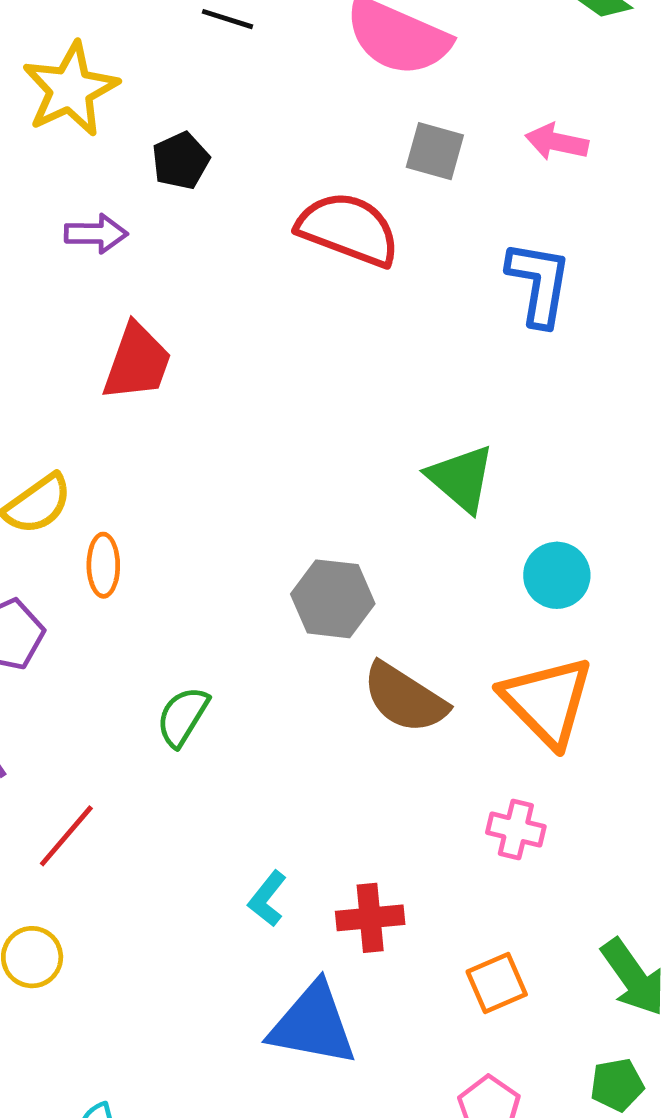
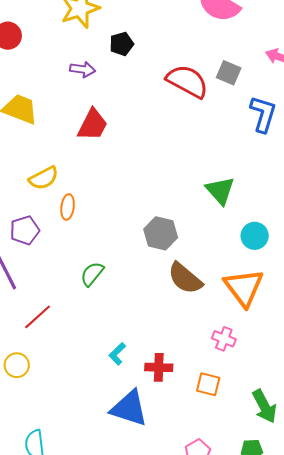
gray square: (435, 151) -> (229, 73), moved
orange square: (497, 983) -> (208, 384), moved, turned 30

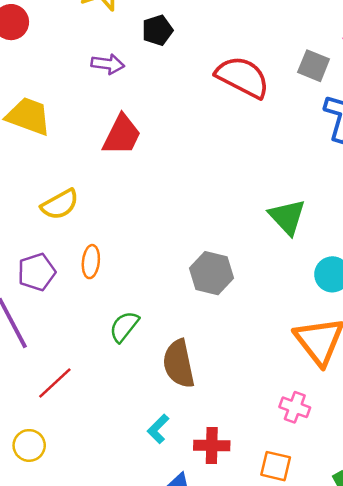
gray square: (229, 73) -> (314, 66), moved
orange ellipse: (68, 207) -> (91, 262), moved
brown semicircle: (185, 278) -> (179, 364), moved, turned 39

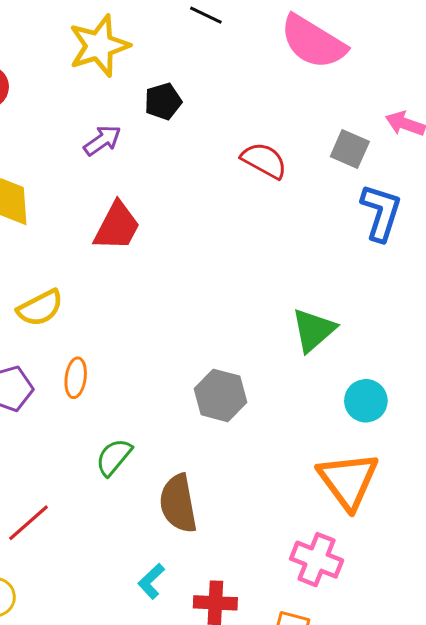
purple arrow: (108, 64) -> (102, 140), turned -44
red semicircle: (243, 77) -> (264, 160), size x0.7
green triangle: (287, 217) -> (313, 330), turned 30
pink cross: (295, 407) -> (317, 560), size x1.4

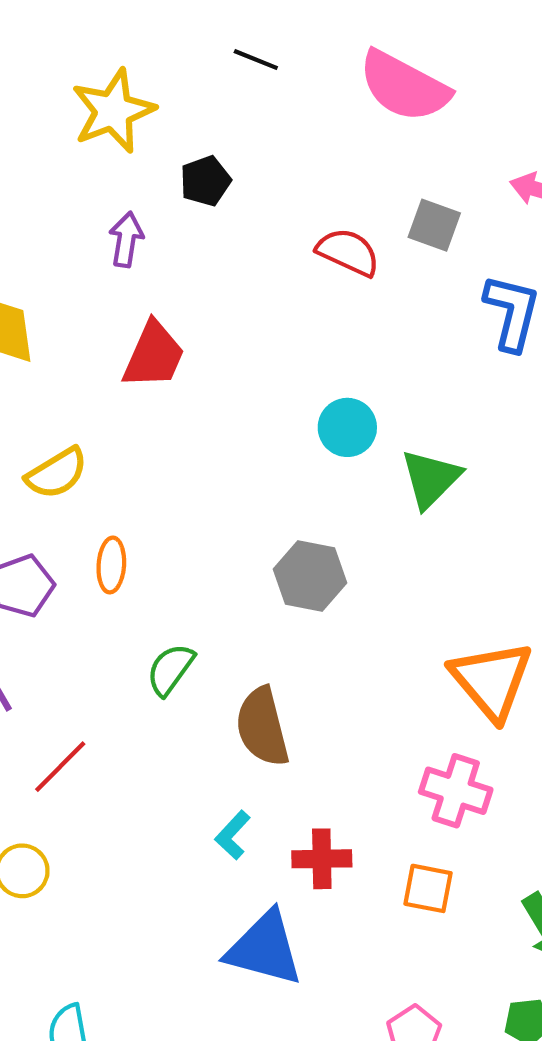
purple arrow: (102, 140) -> (126, 239), turned -42
gray square: (350, 149) -> (434, 225), moved
cyan circle: (366, 401) -> (347, 427), moved

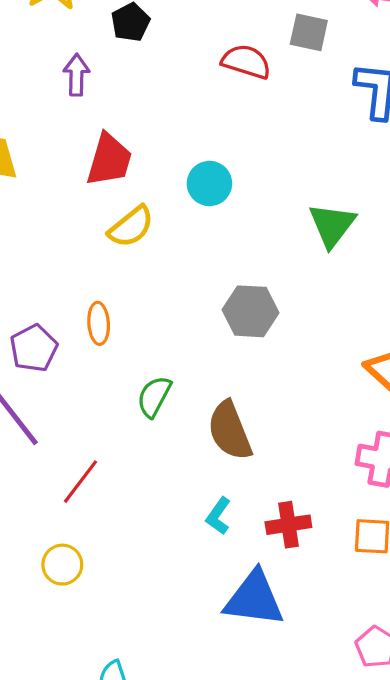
cyan circle: (347, 427) -> (209, 183), moved
yellow semicircle: (57, 473) -> (131, 227), moved

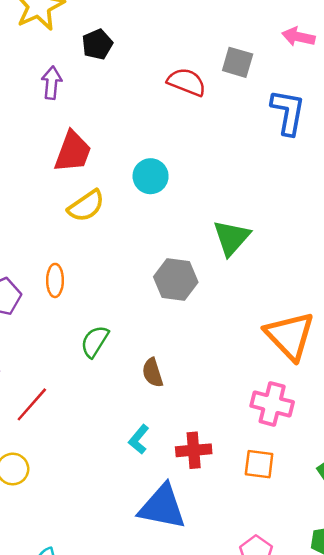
green triangle: (332, 225) -> (231, 238), moved
brown semicircle: (230, 431) -> (153, 373), size x0.6

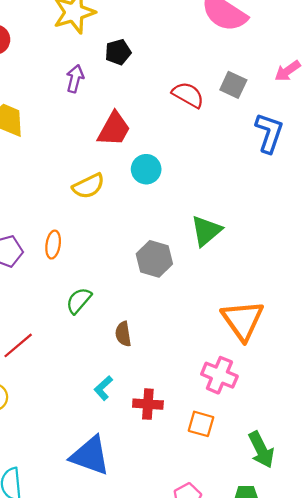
pink arrow: (298, 37) -> (287, 71), turned -56
red trapezoid: (73, 152) -> (114, 129), moved
blue triangle: (162, 507) -> (90, 456), moved

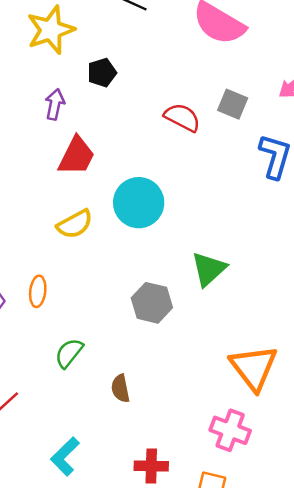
red trapezoid: (114, 129) -> (77, 156), moved
cyan circle: (146, 169) -> (139, 203), size x1.5
cyan L-shape: (103, 388) -> (65, 456), moved, size x1.4

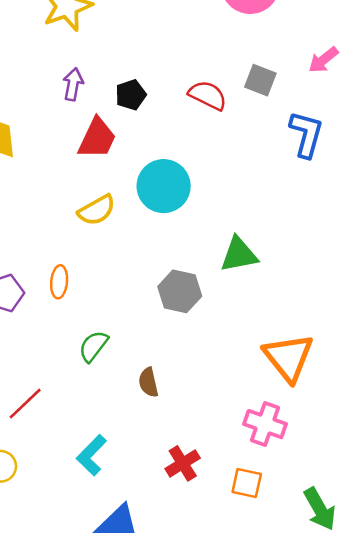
black pentagon: (102, 73) -> (131, 95), moved
green triangle: (209, 269) -> (239, 255), turned 33
red cross: (151, 466) -> (183, 463), turned -32

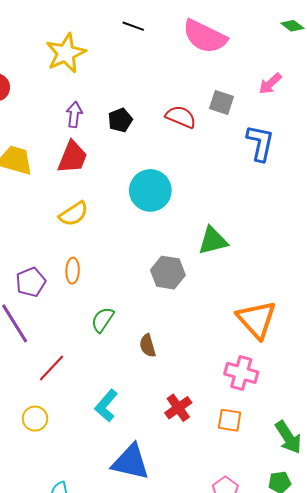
red trapezoid: (97, 138) -> (73, 157), moved
yellow semicircle: (97, 210) -> (74, 214), moved

